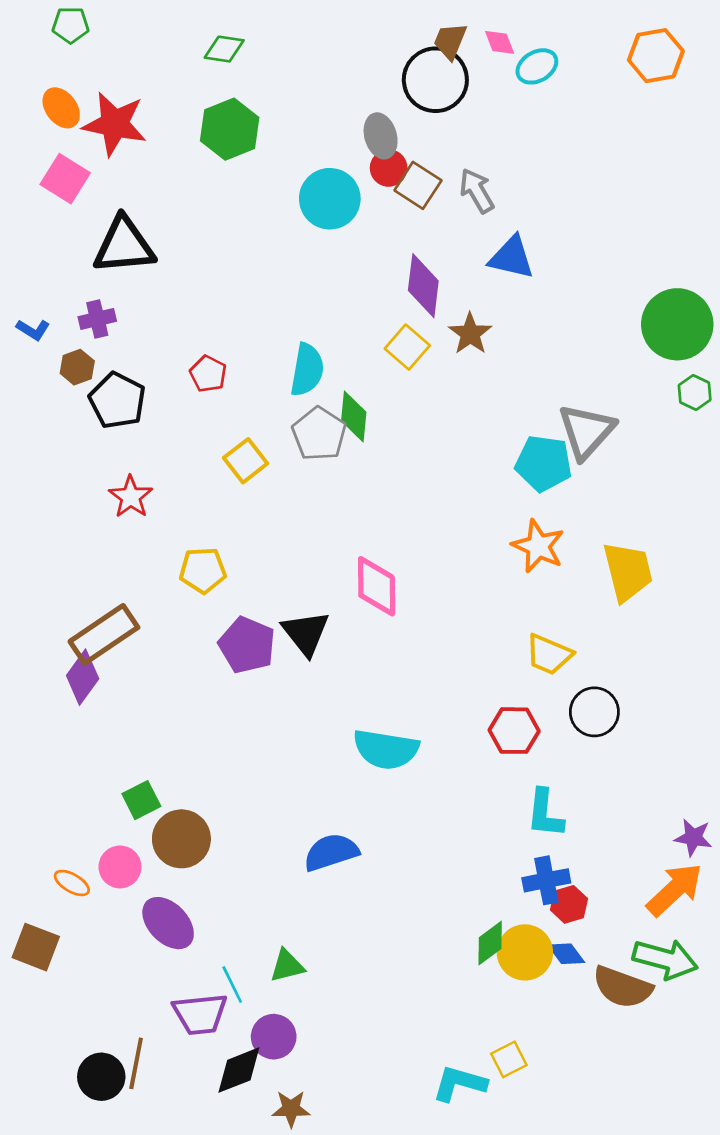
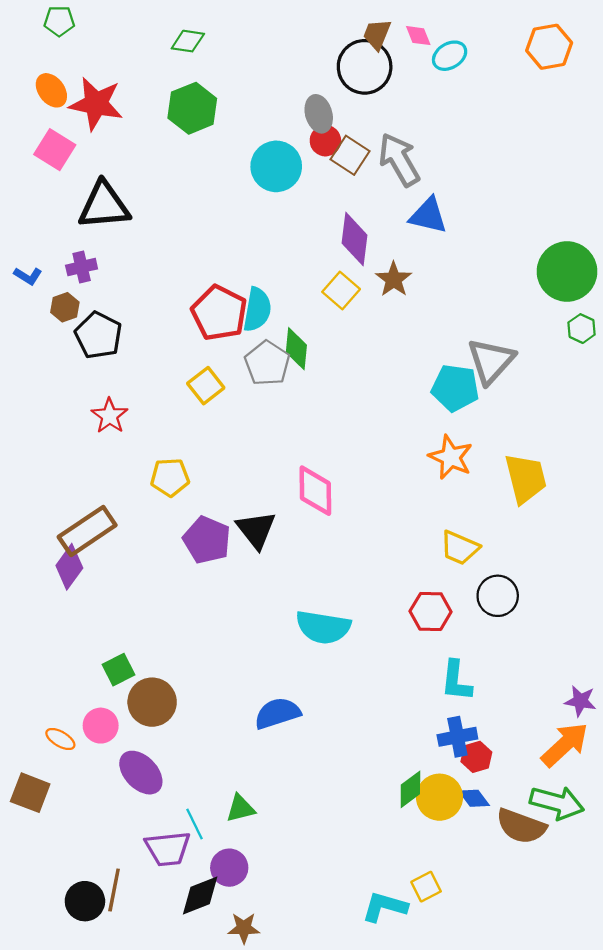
gray arrow: (477, 191) -> (399, 160), size x1.4
red pentagon: (208, 374) -> (219, 313), moved, size x1.8

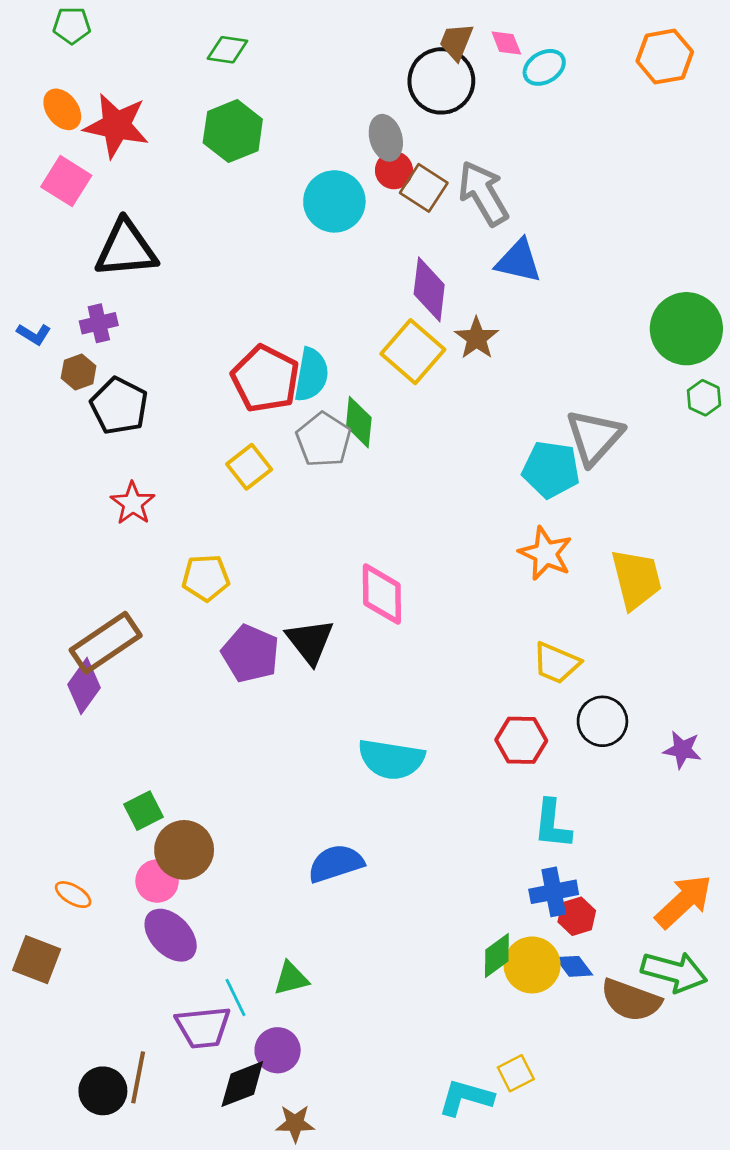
yellow square: (341, 291) -> (413, 352), size x1.4
purple star: (580, 701) -> (682, 750), moved
pink circle: (101, 726) -> (157, 881), moved

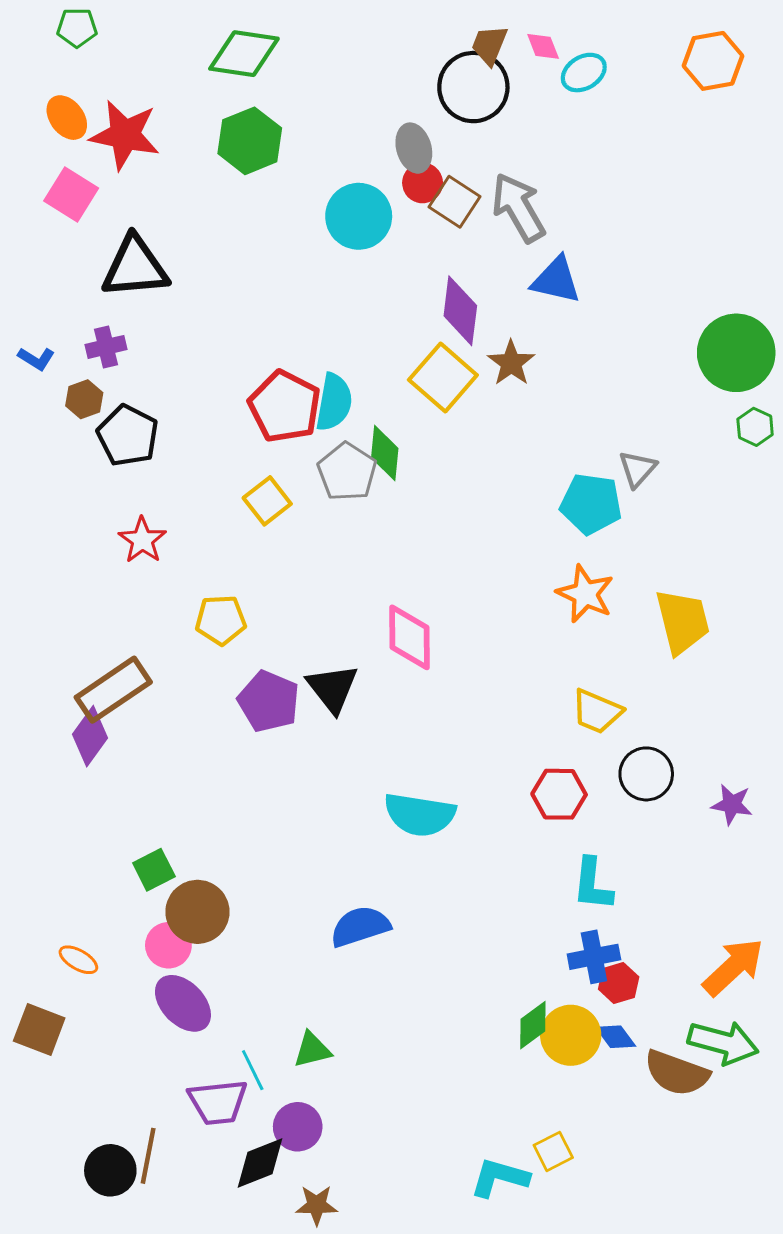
green diamond: (227, 50) -> (244, 54), size x1.6
gray triangle: (594, 437) -> (637, 469), size x0.6

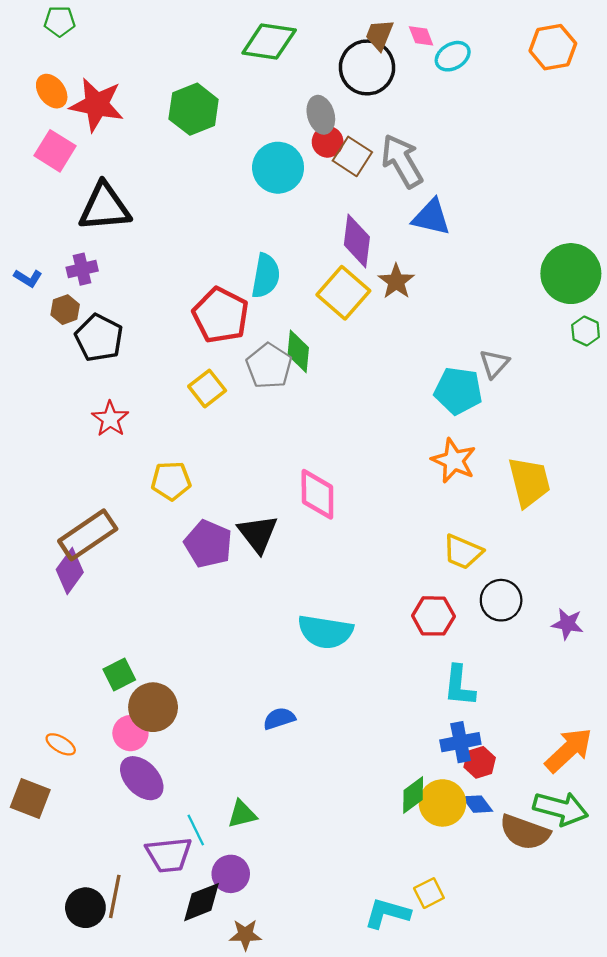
green diamond: (244, 54) -> (269, 42), moved
cyan semicircle: (334, 402) -> (266, 276), moved
blue semicircle: (360, 926) -> (279, 718), size x0.7

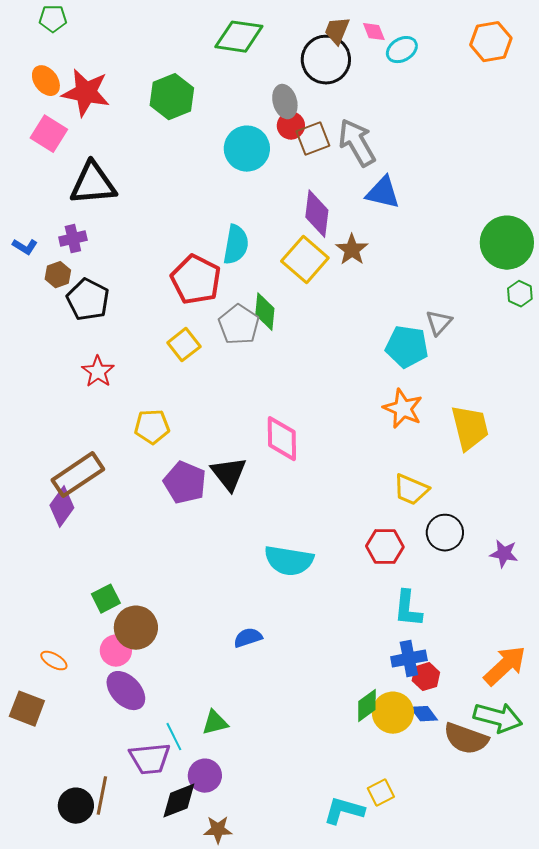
brown square: (352, 156) -> (313, 139), turned 36

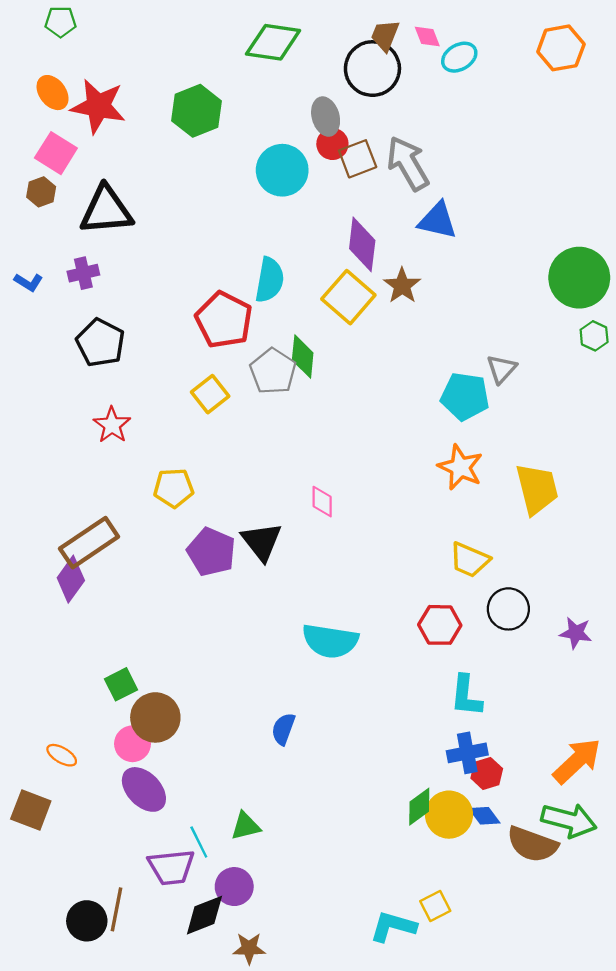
brown hexagon: (58, 275) -> (41, 192), moved
pink diamond: (282, 439) -> (322, 502), size x0.6
blue semicircle: (248, 638) -> (283, 729), turned -52

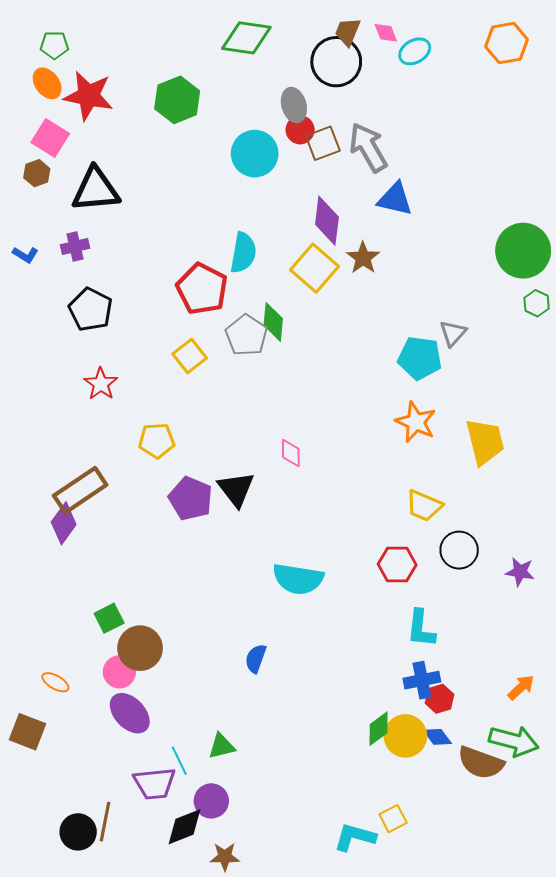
green pentagon: (61, 22) -> (54, 45), moved
orange arrow: (577, 761) -> (521, 687), size x0.6

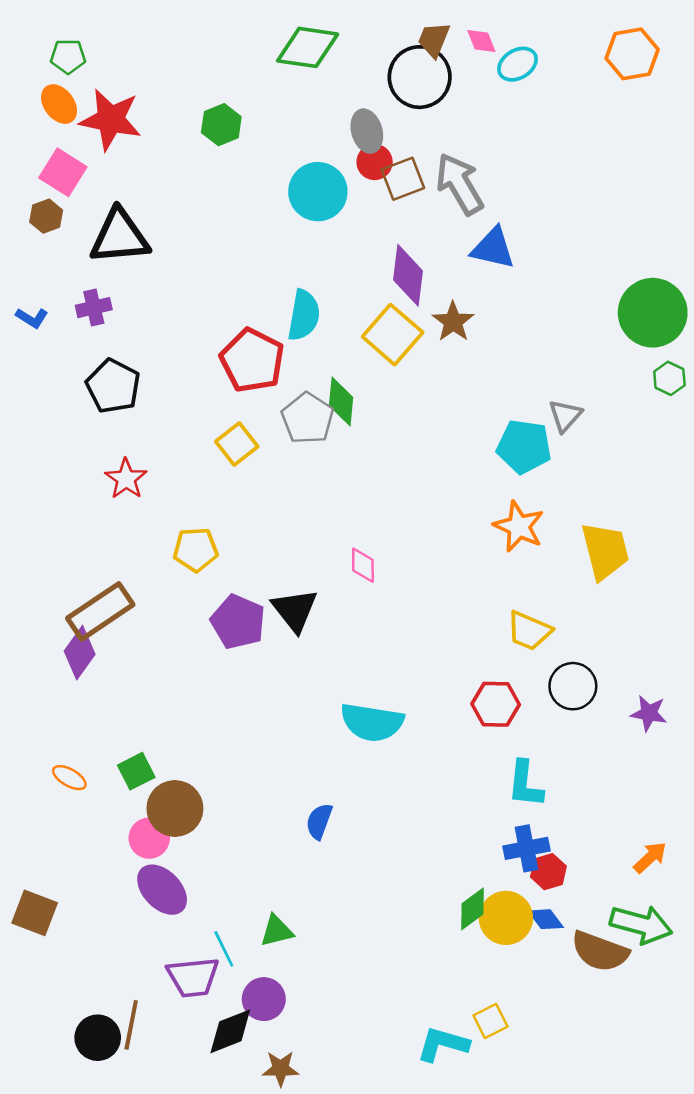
green hexagon: (177, 100) -> (221, 125), size x0.7
orange ellipse: (55, 682) -> (69, 778), moved

